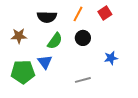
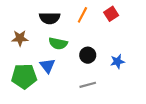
black circle: (83, 38) -> (88, 55), moved
green semicircle: (55, 41) -> (58, 43), turned 66

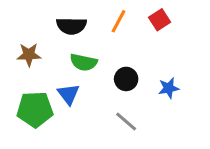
gray line: (88, 85) -> (126, 122), turned 56

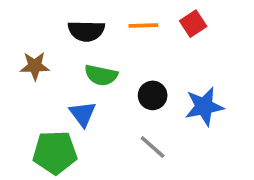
orange line: (119, 21) -> (143, 25), turned 60
blue star: (169, 88) -> (204, 106), size x1.5
green pentagon: (35, 109) -> (55, 153), moved

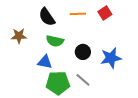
black semicircle: (86, 31) -> (47, 17), turned 54
blue triangle: (83, 114) -> (45, 62), turned -42
green pentagon: (55, 153) -> (58, 83), moved

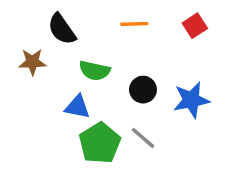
red square: (105, 13) -> (195, 26), moved
black semicircle: (47, 17) -> (62, 29), moved
green pentagon: (58, 83) -> (100, 143), turned -30

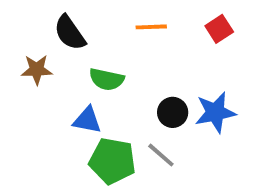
black circle: (143, 90) -> (173, 112), moved
green pentagon: (100, 143) -> (112, 161), turned -30

